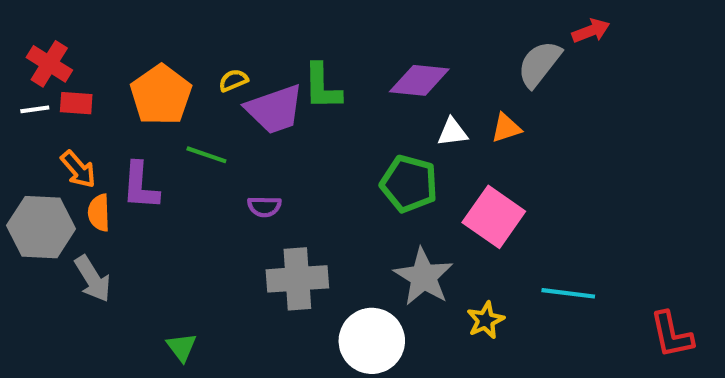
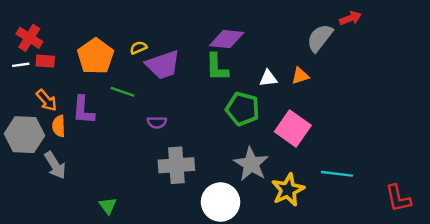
purple diamond: (419, 80) -> (227, 39), moved
green L-shape: (322, 87) -> (217, 67), moved
yellow star: (485, 320) -> (288, 190), size x1.5

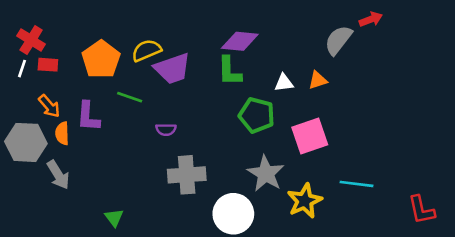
yellow semicircle: (138, 48) -> (146, 50), size x1.6
white line: (21, 65) -> (22, 69), turned -63
pink square: (293, 128) -> (310, 136), turned 36

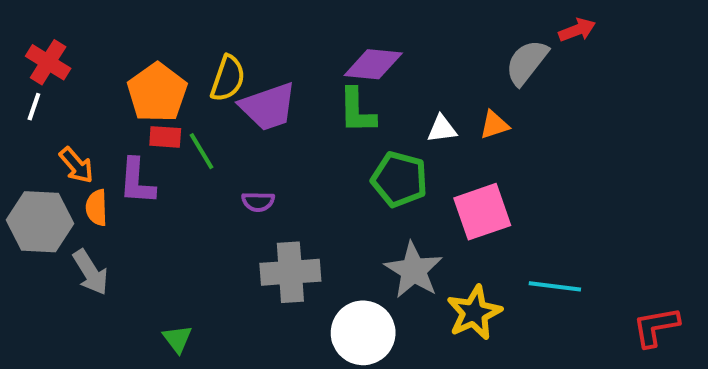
yellow semicircle: (146, 50) -> (228, 78), turned 132
red rectangle: (48, 65) -> (165, 137), moved
green line: (130, 97) -> (202, 151), turned 40
red L-shape: (421, 210) -> (656, 327), turned 92

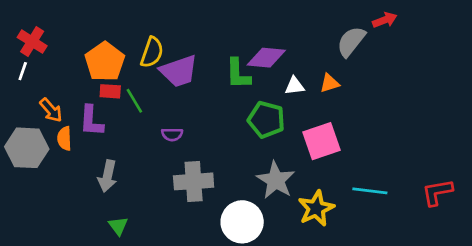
purple diamond: (373, 64) -> (266, 58), moved
gray arrow: (90, 272) -> (107, 176), moved, turned 44
red L-shape: (656, 327) -> (437, 192), moved

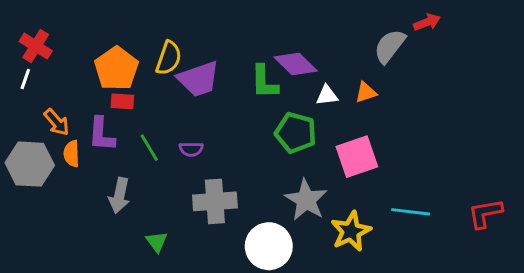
purple diamond: (266, 58) -> (296, 64), turned 39
green line: (134, 101) -> (149, 148), moved
green triangle: (118, 226) -> (157, 242), moved

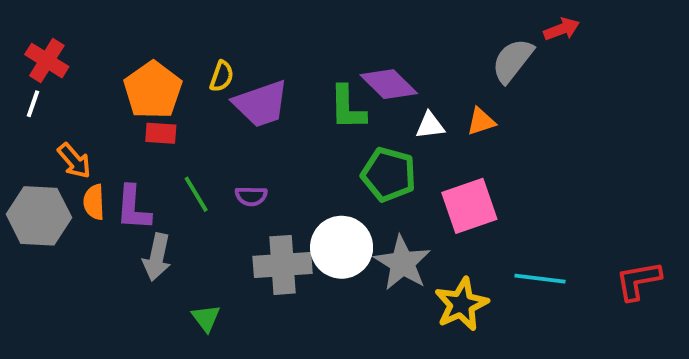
yellow semicircle: (169, 58) -> (222, 76), size x0.7
purple L-shape: (101, 134) -> (133, 208), moved
white circle: (269, 246) -> (342, 247), moved

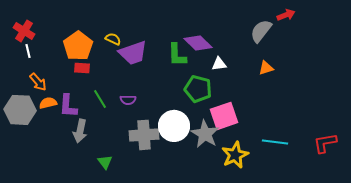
yellow semicircle: (222, 76) -> (113, 39), turned -84
white line: (33, 104) -> (28, 51), moved, turned -32
orange triangle: (481, 121) -> (266, 68), moved
orange semicircle: (94, 202) -> (48, 103), turned 78
pink square: (469, 206) -> (224, 116), moved

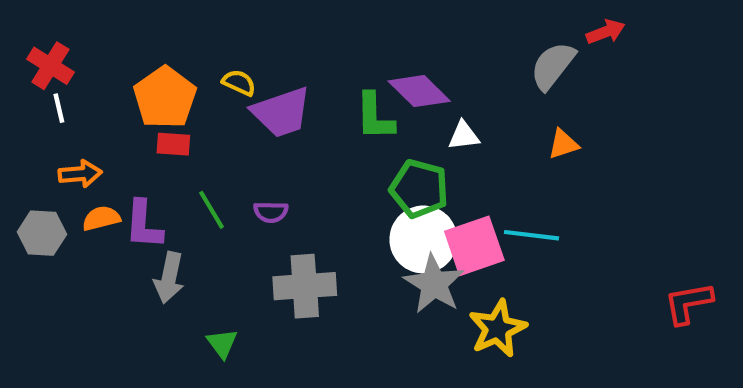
orange arrow: (38, 82) -> (80, 174), turned -54
gray hexagon: (20, 110) -> (42, 233), size x0.7
white circle: (174, 126) -> (423, 239), moved
cyan line: (275, 142) -> (532, 235), moved

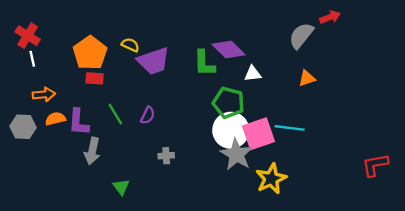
purple semicircle: (271, 212) -> (148, 115), turned -66
gray cross: (305, 286) -> (166, 156), size x0.5

